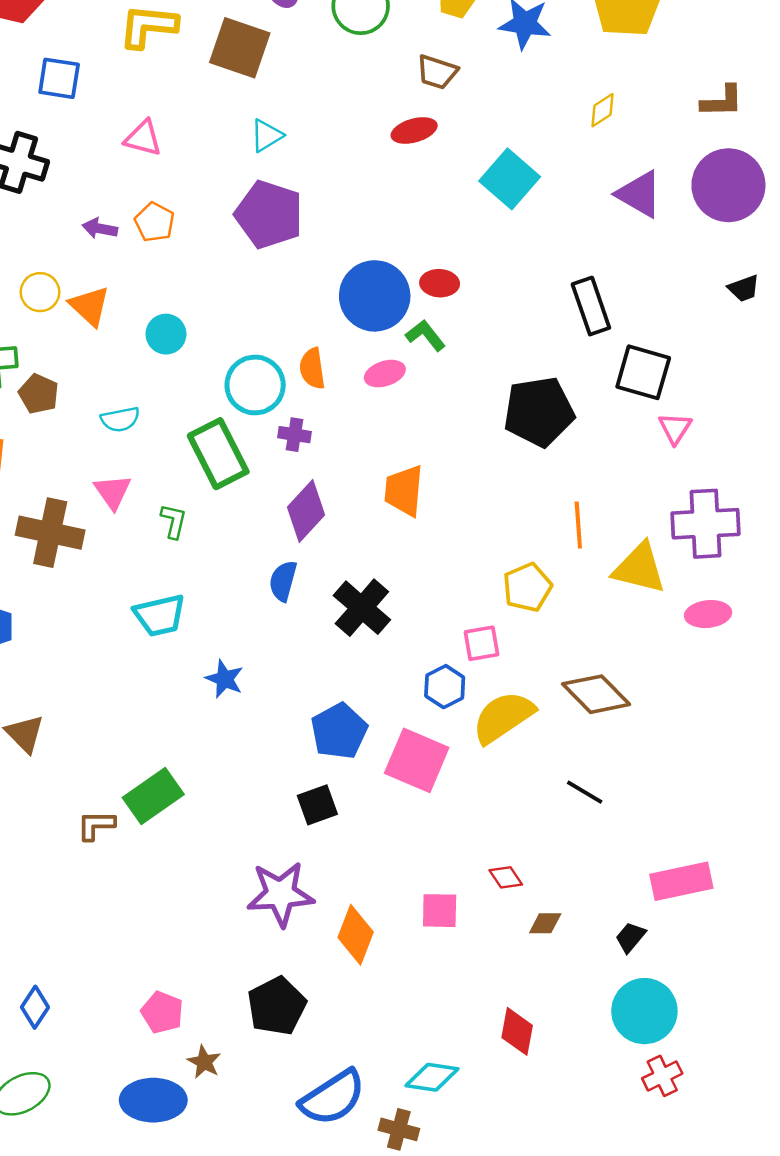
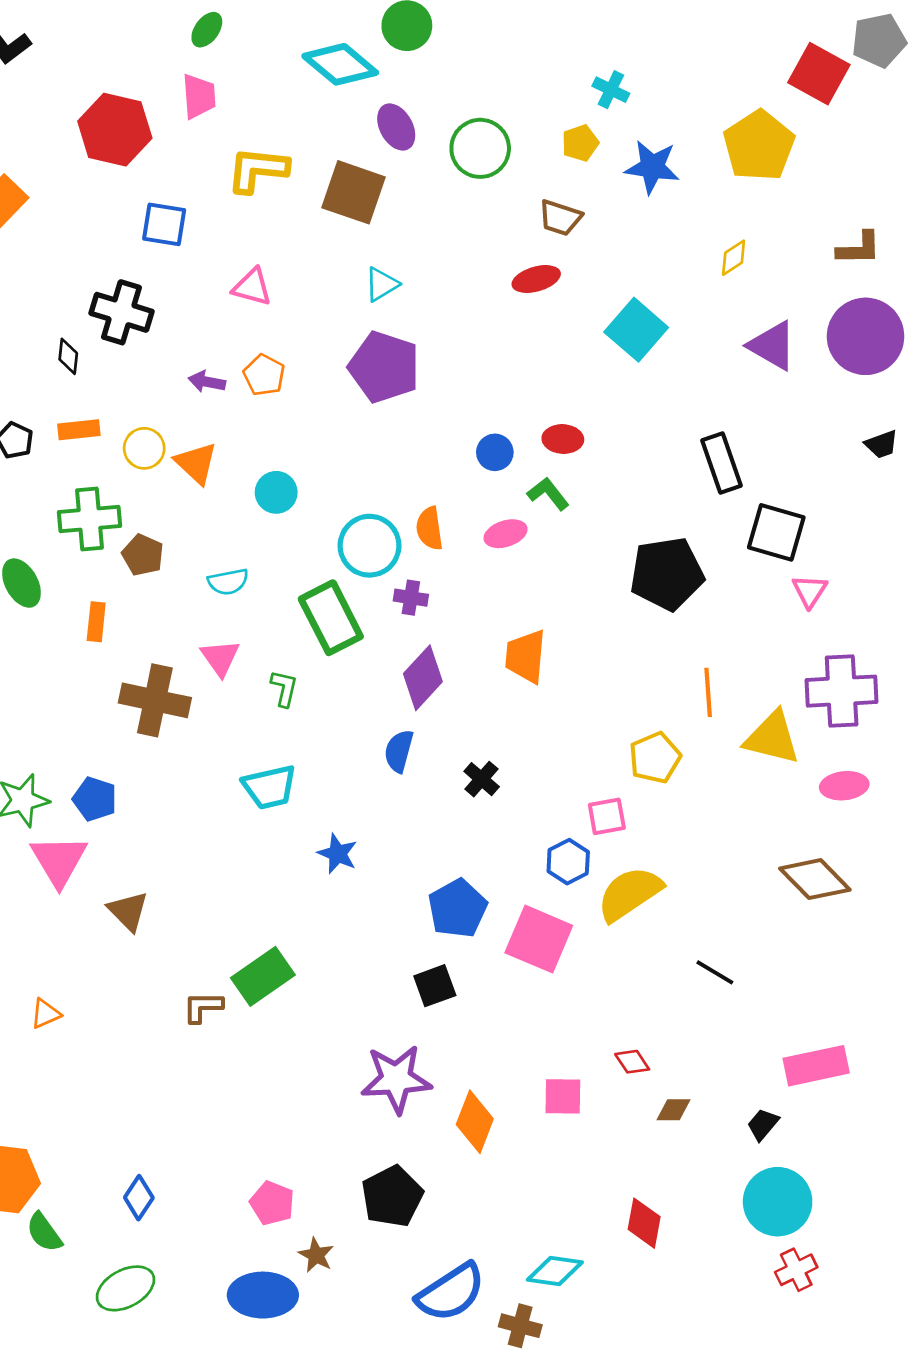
blue circle: (375, 296) -> (495, 452), size x0.5
black cross: (362, 608) -> (482, 779), size x0.6
brown diamond: (596, 694) -> (815, 879), moved

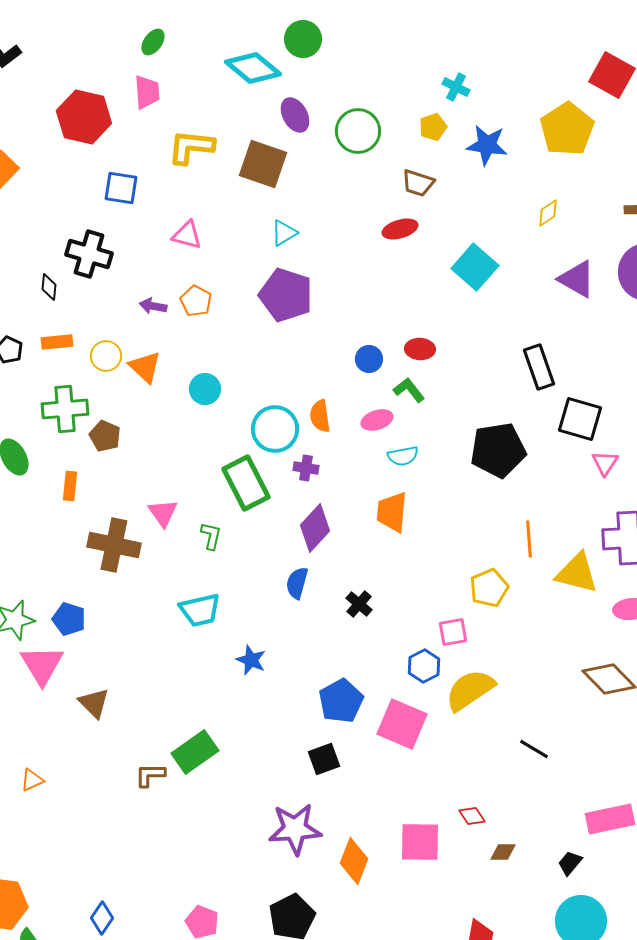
cyan semicircle: (228, 582) -> (403, 456), moved
pink square: (563, 1096) -> (420, 842), size x1.4

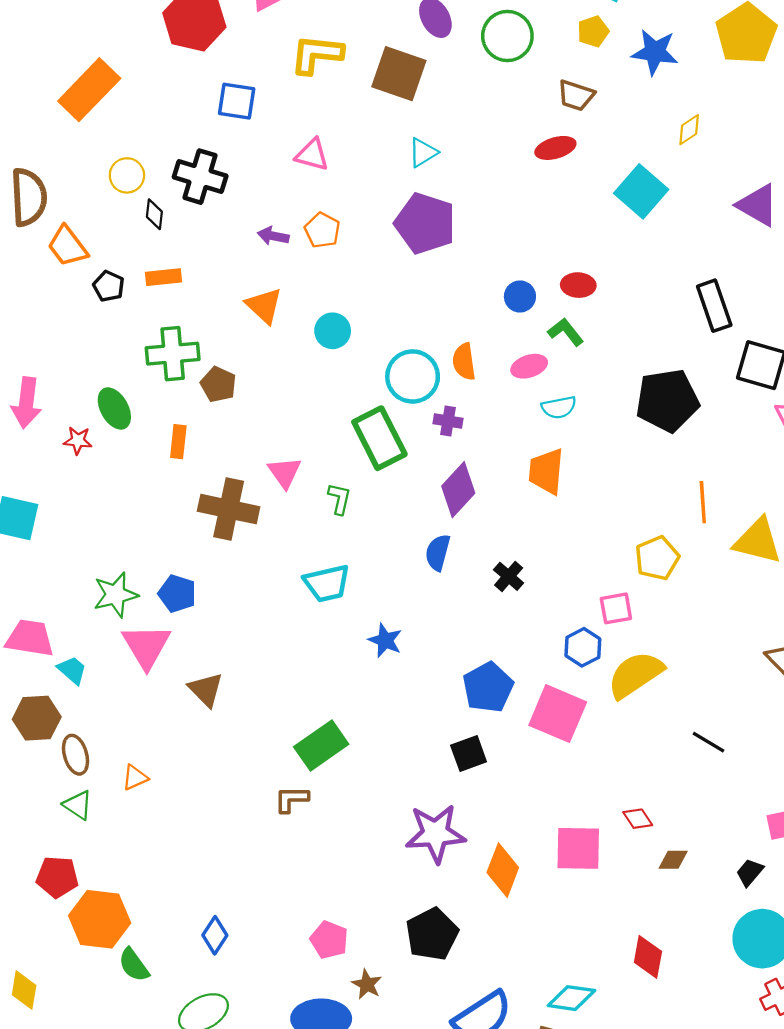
yellow diamond: (548, 213) -> (689, 130), moved
yellow circle: (106, 356) -> (127, 175), moved
brown L-shape: (150, 775) -> (291, 799), moved

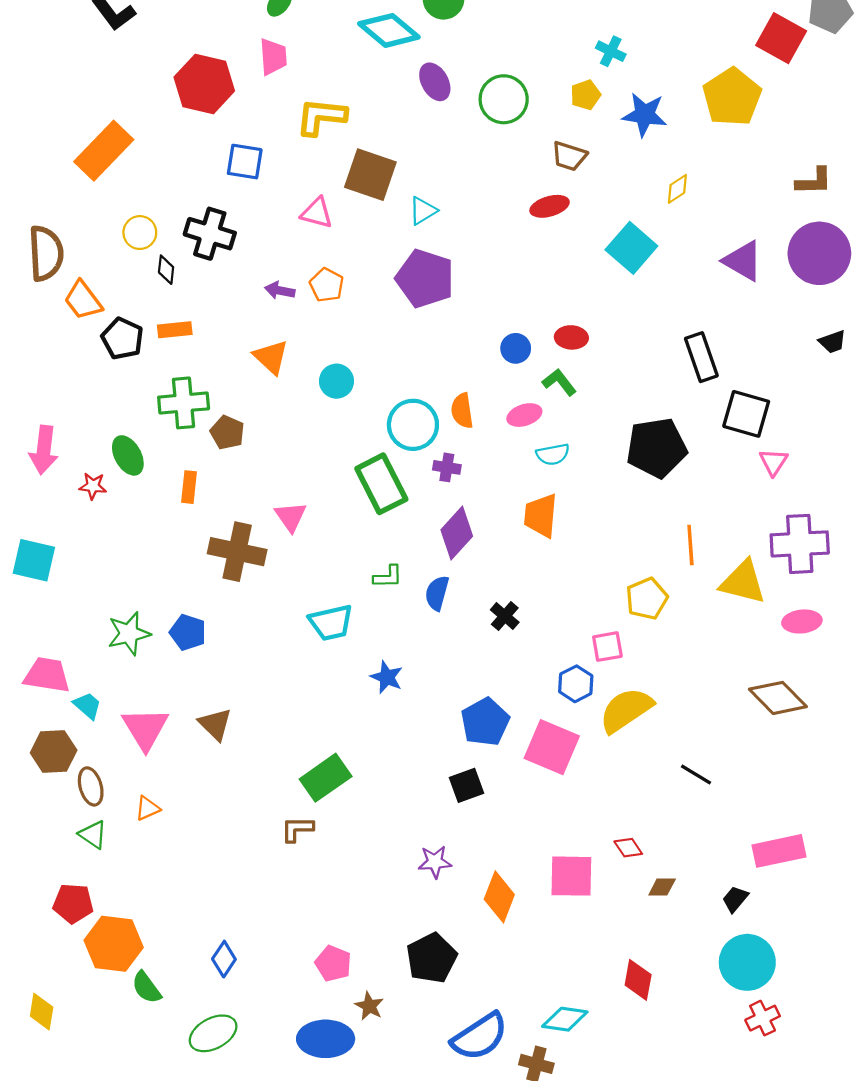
brown square: (399, 74) -> (370, 175), moved
black pentagon: (109, 286) -> (122, 339), size x1.4
green L-shape: (339, 499) -> (388, 577), moved, turned 76
pink triangle: (146, 646) -> (145, 729), moved
purple star: (435, 834) -> (435, 862), size x0.6

